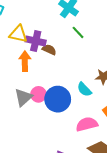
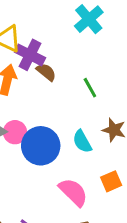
green line: (78, 32) -> (90, 88), moved
pink semicircle: (87, 124) -> (73, 192), turned 45

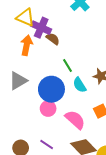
green line: (90, 88) -> (67, 66), moved
pink circle: (15, 132) -> (48, 109), moved

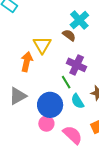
yellow triangle: (25, 17) -> (42, 45), moved, turned 36
purple cross: (41, 28) -> (77, 65), moved
brown semicircle: (53, 39) -> (69, 35), moved

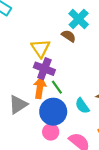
orange arrow: (27, 62) -> (40, 88), moved
purple cross: (77, 65) -> (44, 69), moved
green line: (66, 82) -> (57, 87), moved

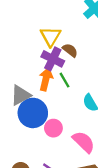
brown semicircle: (69, 36) -> (70, 50), moved
blue circle: (53, 112) -> (33, 113), moved

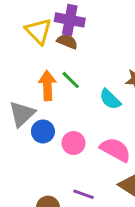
purple cross: (53, 59) -> (70, 20), moved
blue circle: (33, 113) -> (43, 131), size x0.6

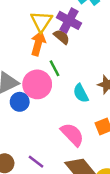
orange arrow: (47, 85) -> (38, 43), moved
pink circle: (74, 143) -> (37, 84), moved, size x1.5

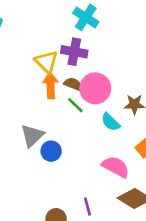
brown semicircle: (62, 37) -> (73, 84), moved
pink circle: (37, 84) -> (95, 88), moved
purple line: (36, 162) -> (88, 207), turned 56

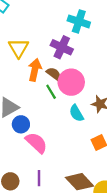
cyan cross: (86, 17) -> (79, 21), turned -30
yellow triangle: (46, 62) -> (19, 48), moved
pink semicircle: (116, 167) -> (36, 143), moved

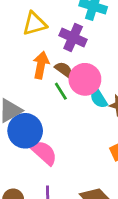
yellow triangle: (19, 48) -> (35, 24), moved, turned 45
cyan semicircle: (76, 113) -> (99, 98), moved
blue circle: (21, 124) -> (25, 131), size x1.6

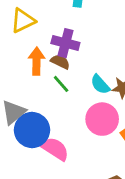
purple cross: (73, 38) -> (65, 43), moved
pink circle: (85, 79) -> (102, 119), moved

